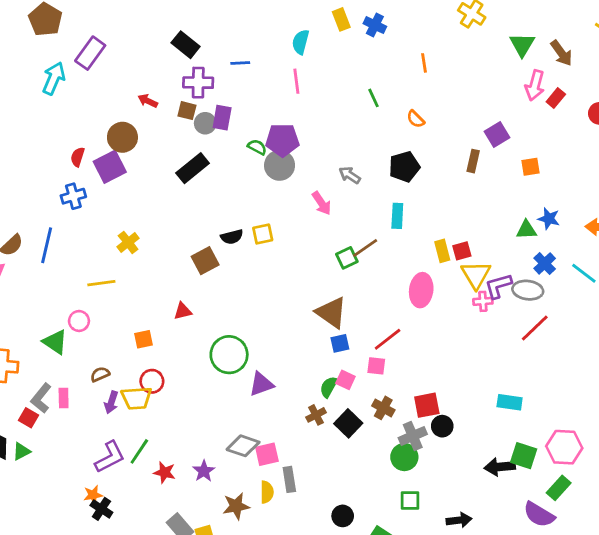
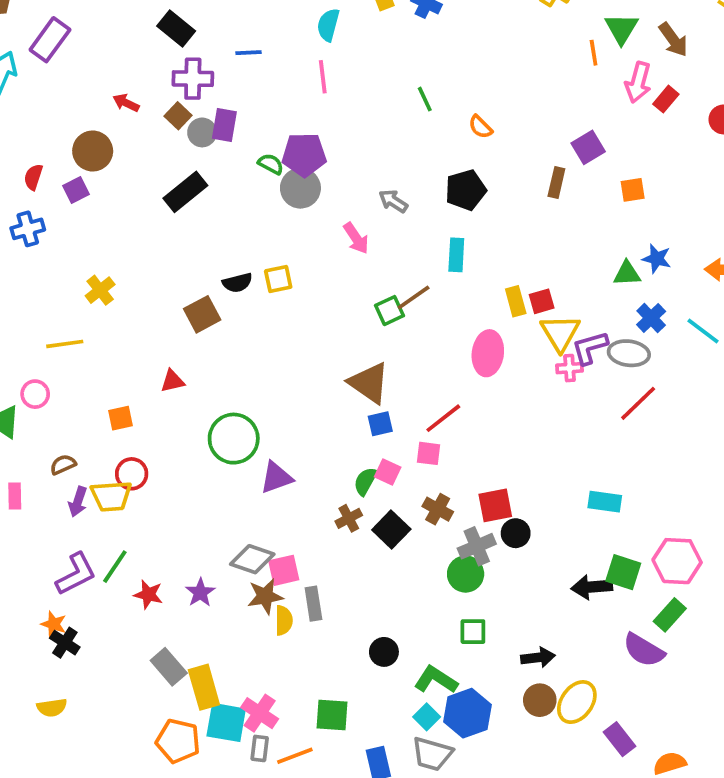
orange line: (424, 63) -> (594, 53), moved
brown square: (187, 111) -> (178, 116), turned 30
purple square: (110, 167) -> (76, 190), size x0.6
orange star: (93, 495) -> (54, 624), turned 30
brown star: (236, 506) -> (265, 596), moved

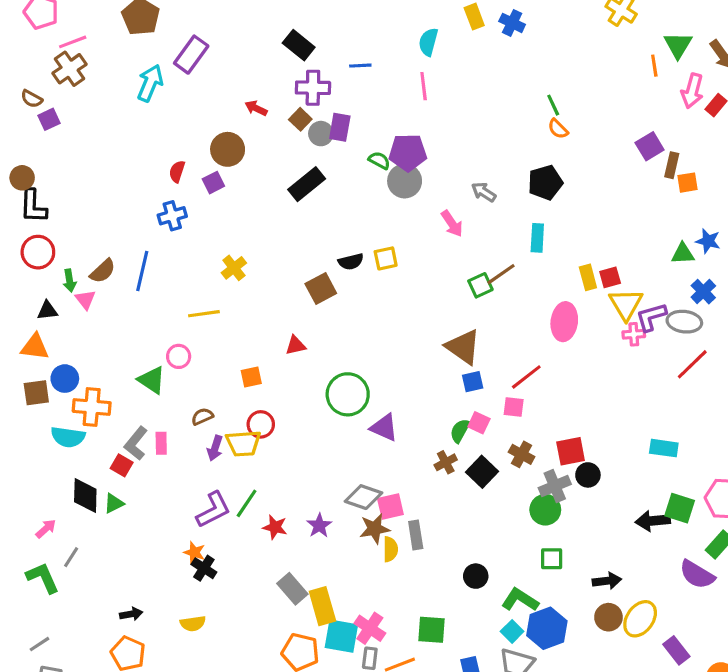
green line: (425, 99) -> (553, 105), moved
brown rectangle: (556, 183) -> (672, 165), moved
purple triangle: (276, 478) -> (384, 428), turned 44

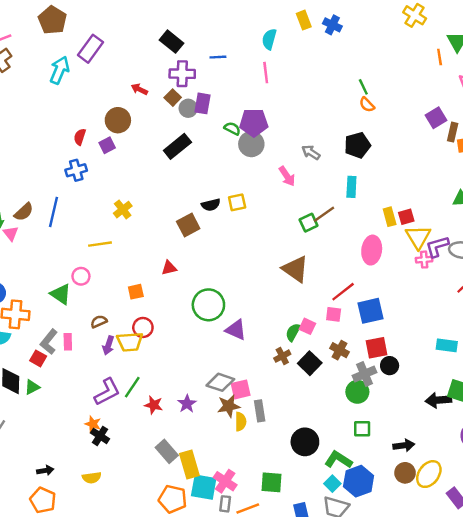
blue square: (473, 382) -> (370, 311), moved, size x1.6
black circle: (476, 576) -> (305, 442), size x1.5

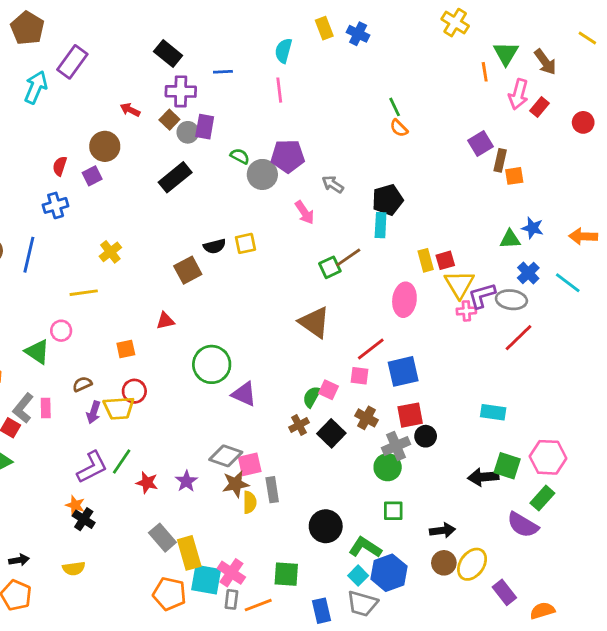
purple pentagon: (254, 123) -> (288, 156), moved
black pentagon: (357, 145) -> (388, 200), moved

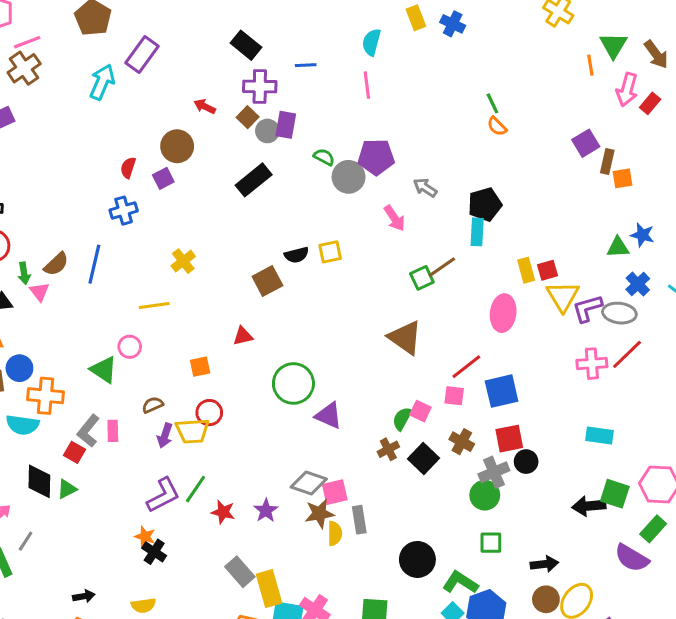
pink cross: (466, 311) -> (592, 364), moved, size x1.4

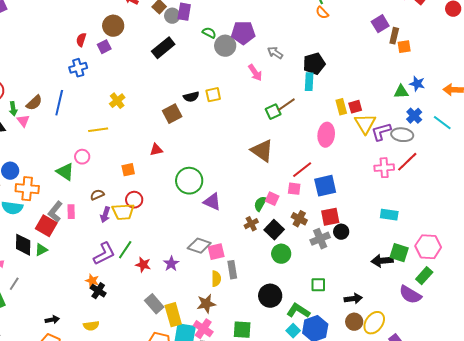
red square: (75, 452) -> (46, 226), size x1.5
green circle: (485, 495) -> (281, 254), moved
brown star: (319, 514) -> (206, 304), moved

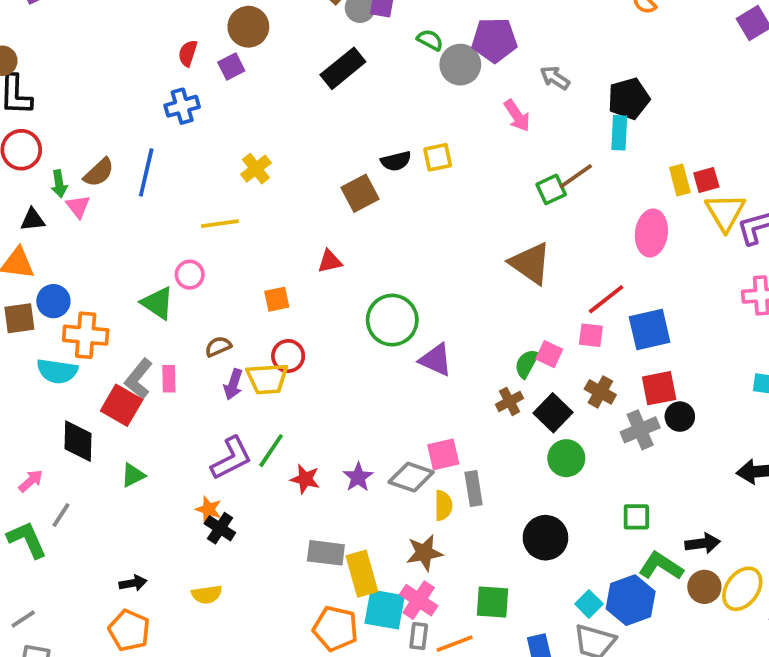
gray diamond: (199, 246) -> (411, 477), moved
green triangle: (41, 250) -> (133, 475), moved
gray rectangle: (154, 304) -> (326, 553), turned -42
green L-shape: (298, 311) -> (661, 566), moved

